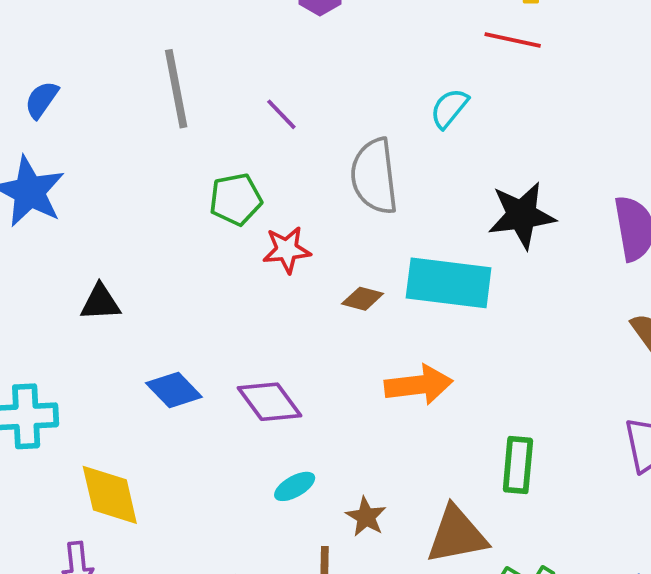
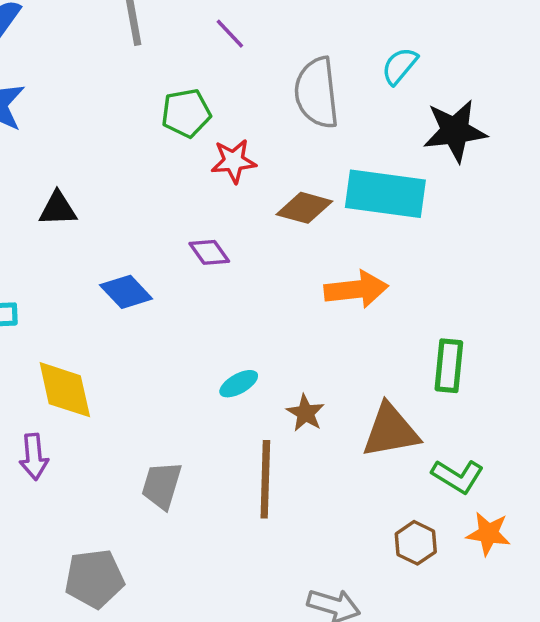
cyan semicircle: (449, 108) -> (400, 66), moved
brown diamond: (363, 299) -> (304, 208), size x1.4
purple diamond: (269, 402) -> (209, 252), moved, size x0.7

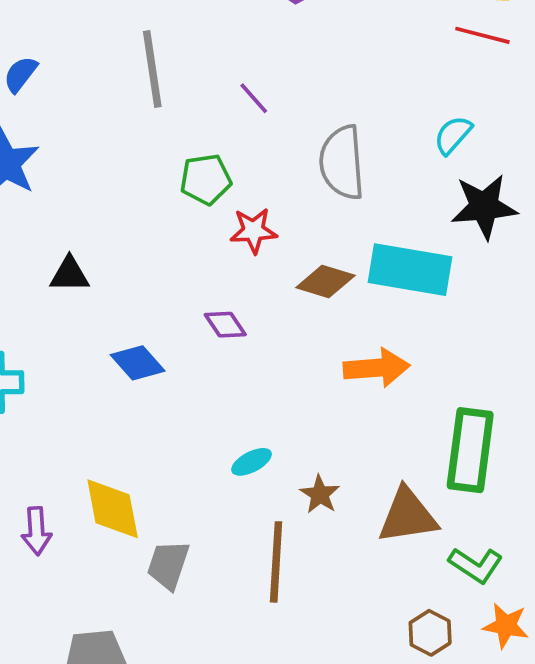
cyan semicircle: (400, 66) -> (453, 135), moved
green rectangle: (449, 366) -> (470, 450), size x1.5
yellow diamond: (65, 390) -> (113, 509), moved

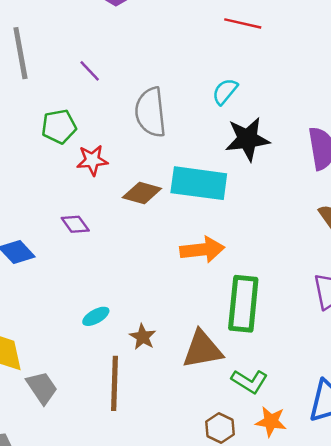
orange arrow: (377, 368) -> (202, 250), moved
gray trapezoid: (168, 565) -> (42, 388), turned 129

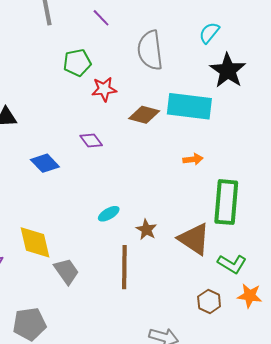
black star: (247, 139) -> (228, 71), turned -30
orange arrow: (202, 250) -> (193, 159), size x0.6
brown triangle: (202, 349) -> (194, 239), turned 45

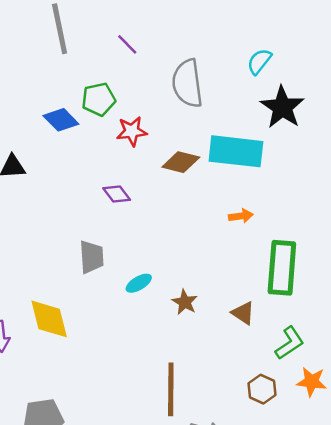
blue diamond: (45, 163) -> (61, 120), moved
brown triangle: (194, 239) -> (243, 313), size x0.6
green L-shape: (232, 264) -> (290, 343), turned -64
brown line: (124, 267) -> (171, 389), moved
gray trapezoid: (66, 271) -> (92, 257), moved, turned 32

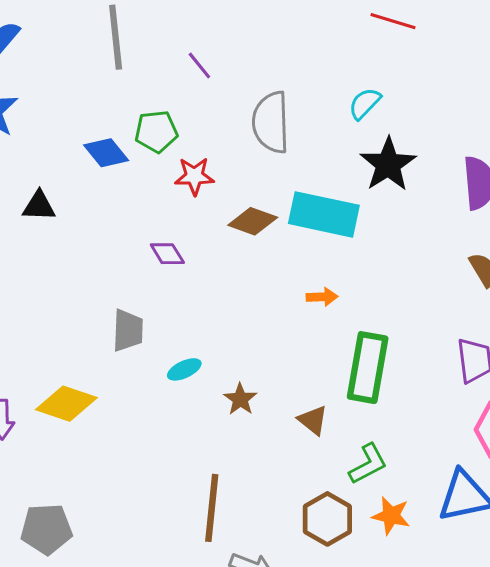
yellow diamond: (49, 319) -> (66, 404), turned -63
brown hexagon: (262, 389) -> (327, 519), size x1.4

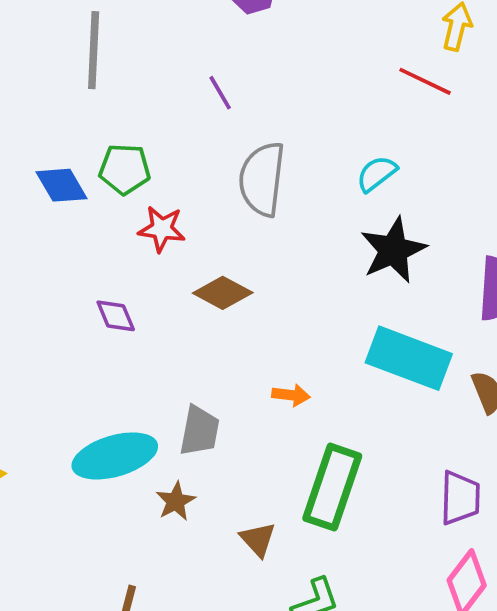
purple line: (199, 65) -> (220, 93), moved
cyan rectangle: (324, 214) -> (409, 358), moved
gray trapezoid: (128, 330) -> (200, 431), moved
cyan ellipse: (184, 369) -> (115, 456), size x2.0

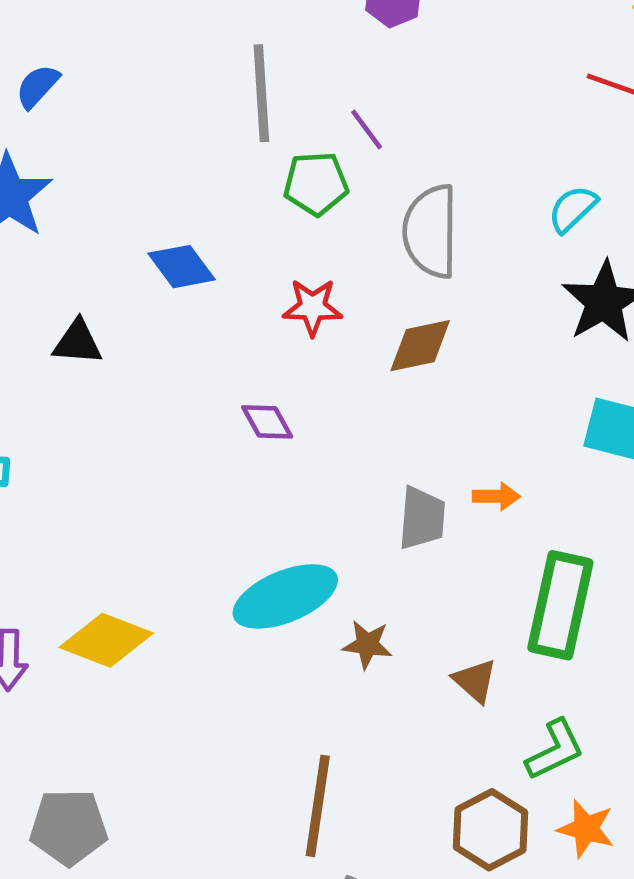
gray line: (94, 50) -> (261, 93), moved
green pentagon: (125, 169) -> (316, 184), moved
brown diamond: (223, 293) -> (420, 346), moved, turned -34
gray trapezoid: (200, 431) -> (422, 518), moved
brown star: (176, 501) -> (367, 645), turned -30

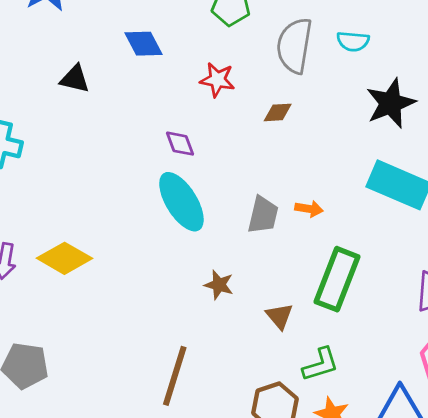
cyan semicircle: (573, 209) -> (353, 41), moved, turned -140
brown diamond: (420, 346) -> (278, 112), size x0.7
cyan ellipse: (285, 596) -> (181, 202), moved, turned 72

